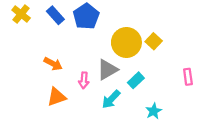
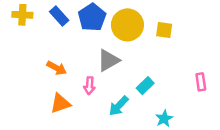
yellow cross: (21, 14) -> (22, 15), turned -36
yellow square: (154, 41) -> (164, 30), moved, turned -35
yellow circle: (126, 42) -> (127, 25), moved
gray triangle: (107, 70) -> (108, 60), moved

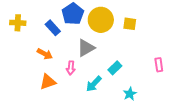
yellow cross: (22, 15) -> (18, 23), moved
blue rectangle: (59, 16) -> (53, 28), moved

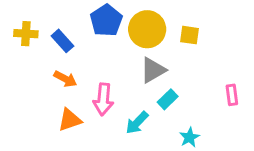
blue rectangle: (53, 28) -> (62, 41), moved
gray triangle: (86, 48) -> (153, 70), moved
pink arrow: (71, 68) -> (103, 99), size x1.5

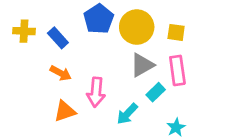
pink rectangle: (232, 95) -> (177, 70), moved, size x1.5

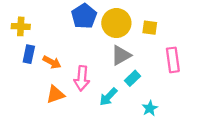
blue rectangle: (58, 38) -> (29, 54), moved, turned 54
pink rectangle: (177, 70) -> (173, 60), moved

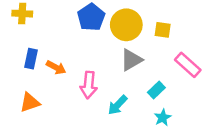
yellow cross: (21, 26) -> (22, 14), moved
pink rectangle: (173, 60) -> (188, 65), turned -40
cyan rectangle: (133, 78) -> (156, 90), moved
orange triangle: (55, 94) -> (30, 103), moved

